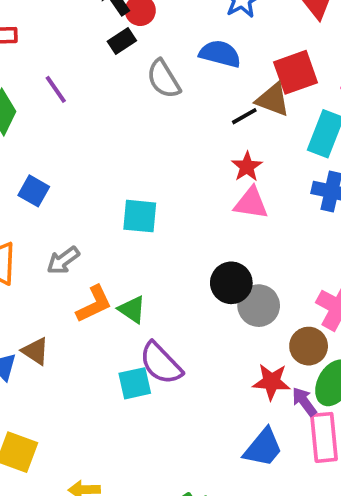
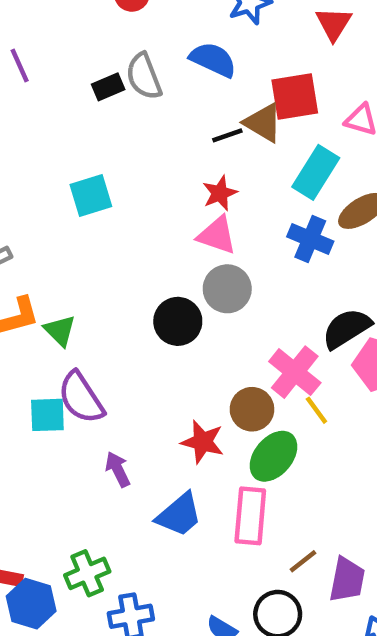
black rectangle: (122, 41) -> (108, 87), moved
cyan square: (140, 216) -> (91, 196), moved, turned -33
gray circle: (259, 306) -> (227, 289), moved
purple arrow: (304, 402) -> (118, 469), moved

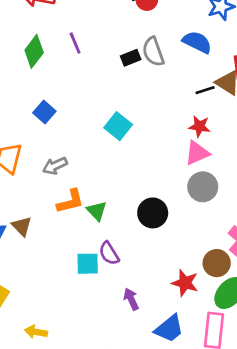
red star: (220, 193) -> (199, 126), turned 30
cyan square: (91, 196) -> (118, 126), turned -36
pink triangle: (217, 235) -> (197, 153), turned -44
black circle: (178, 321) -> (153, 213), moved
purple semicircle: (81, 398) -> (109, 253), size x0.7

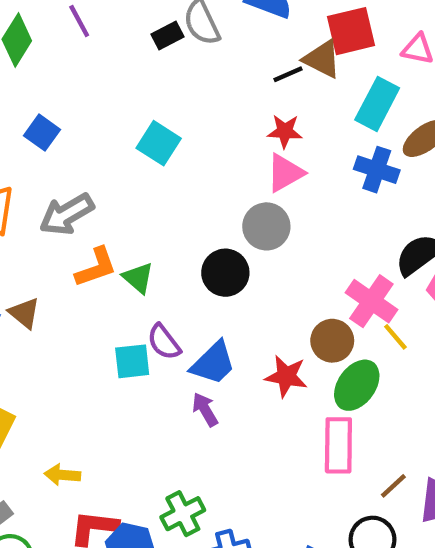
gray arrow: (55, 166) -> (67, 214), size x1.4
gray circle: (203, 187) -> (266, 226), moved
blue trapezoid: (169, 329) -> (213, 363), moved

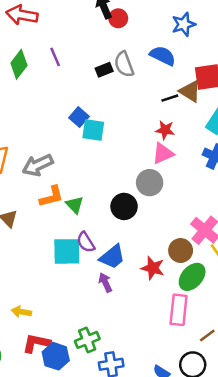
blue square: (42, 133) -> (79, 117), moved
cyan square: (159, 143) -> (93, 130), turned -30
cyan square: (132, 361) -> (67, 251), size x1.4

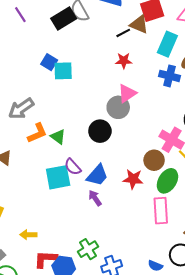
black rectangle: (104, 70) -> (64, 19), size x1.6
pink triangle: (163, 153) -> (127, 93), moved

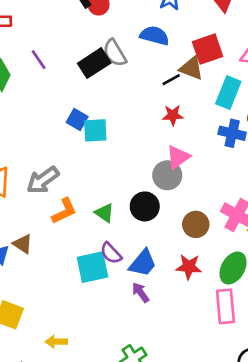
green triangle: (58, 137) -> (104, 213), moved
brown circle: (154, 160) -> (196, 224), moved

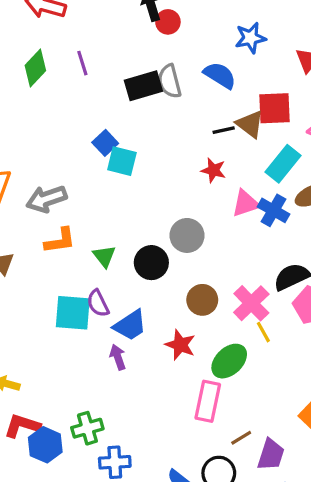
pink triangle: (178, 157) -> (246, 203), moved

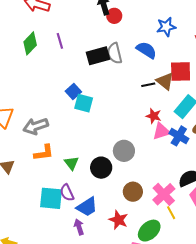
red star: (213, 170) -> (154, 116), moved

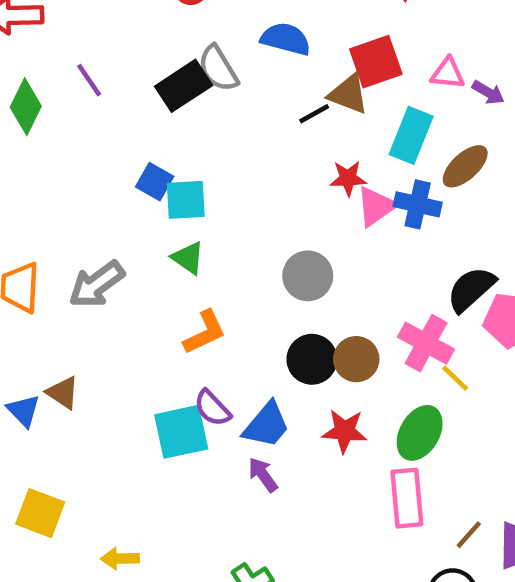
orange L-shape: (44, 153) -> (205, 332), moved
green triangle: (71, 163) -> (188, 258), moved
black circle: (101, 168) -> (312, 359), moved

